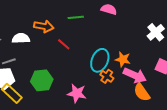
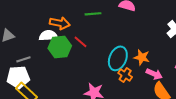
white semicircle: (21, 38) -> (48, 36), moved
pink arrow: (135, 75) -> (154, 74), size x0.7
green hexagon: (42, 80) -> (60, 47), moved

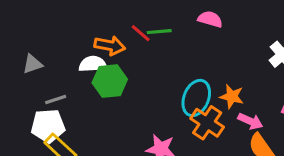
red line: (80, 42) -> (141, 33), moved
orange cross: (125, 75) -> (207, 123), size x1.5

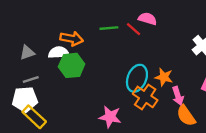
red line: (141, 33) -> (133, 29), moved
gray triangle: (33, 64) -> (27, 53), moved
pink arrow: (250, 121) -> (178, 96), turned 48

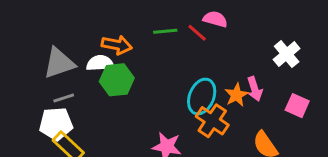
gray triangle: (27, 53) -> (59, 63), size x1.6
orange star: (164, 77) -> (237, 95), turned 30
pink arrow: (178, 96) -> (255, 89), moved

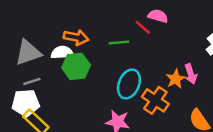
green line: (165, 31) -> (119, 42), moved
cyan ellipse: (202, 96) -> (129, 84), moved

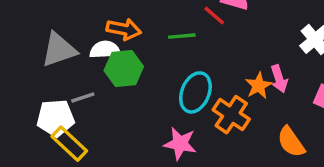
gray line: (32, 81) -> (83, 98), moved

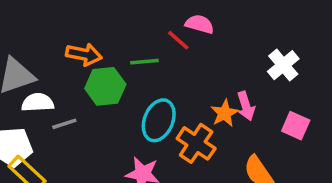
white semicircle: (105, 50) -> (38, 102), moved
green hexagon: (124, 69) -> (105, 86), moved
gray line: (83, 98) -> (64, 124), moved

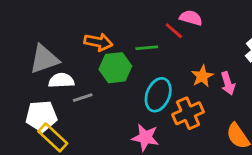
orange star: (225, 113) -> (202, 76), moved
orange cross: (196, 143) -> (188, 113), turned 32

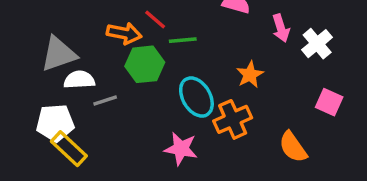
red line: (174, 31) -> (155, 19), moved
pink arrow: (228, 83) -> (281, 28), moved
cyan ellipse: (158, 95) -> (196, 97), turned -52

